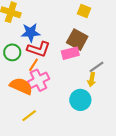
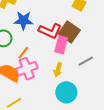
red L-shape: (39, 49) -> (50, 31), moved
pink rectangle: (70, 53) -> (61, 45), turned -66
yellow arrow: (92, 80) -> (58, 70), moved

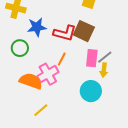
pink rectangle: (61, 45) -> (92, 58), moved
orange line: (23, 53) -> (62, 59), moved
yellow arrow: (58, 70) -> (104, 70), moved

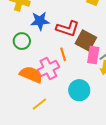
brown square: (84, 31) -> (86, 41), moved
orange line: (62, 59) -> (63, 54), turned -48
cyan circle: (91, 91) -> (79, 90), moved

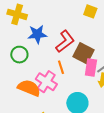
red L-shape: (68, 28) -> (65, 41), turned -55
pink cross: (48, 69) -> (46, 82), turned -30

